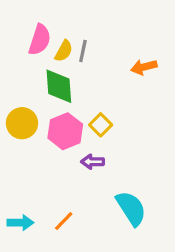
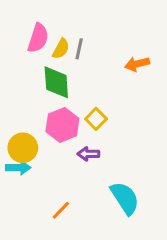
yellow circle: (22, 123) -> (23, 148), moved
cyan arrow: (20, 223) -> (18, 168), moved

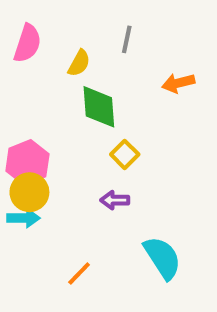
pink semicircle: (38, 38) -> (27, 43), moved
gray line: (79, 49) -> (127, 39), moved
green diamond: (56, 82) -> (99, 107), moved
pink hexagon: (62, 125) -> (27, 162), moved

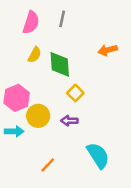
gray line: (127, 39) -> (62, 19), moved
pink semicircle: (27, 43) -> (31, 22), moved
yellow semicircle: (79, 63) -> (35, 55), moved
yellow circle: (29, 192) -> (38, 116), moved

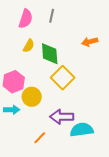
yellow square: (75, 93) -> (63, 78), size x1.6
purple arrow: (69, 121) -> (62, 117), moved, size x1.6
cyan semicircle: (98, 155) -> (82, 130), turned -65

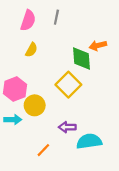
green diamond: (50, 54) -> (81, 59), moved
purple arrow: (62, 117) -> (67, 127), size x0.7

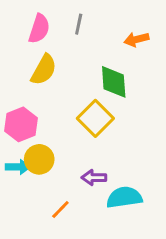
orange arrow: (98, 45) -> (136, 39), moved
yellow semicircle: (31, 50) -> (44, 70), size x1.5
yellow circle: (35, 105) -> (39, 159), moved

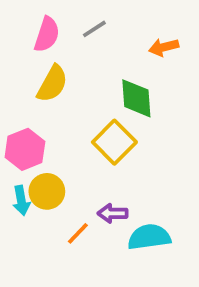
gray line: (79, 24) -> (94, 29), turned 45
cyan arrow: (18, 167) -> (21, 201), turned 80
orange line: (60, 210) -> (78, 233), moved

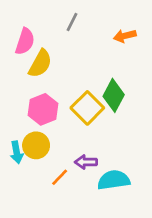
gray line: (94, 29) -> (72, 22), turned -30
pink semicircle: (47, 34) -> (25, 41), moved
green diamond: (136, 98) -> (114, 95), moved, turned 32
pink hexagon: (25, 149) -> (43, 109), moved

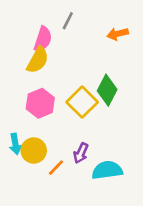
pink semicircle: (25, 41) -> (43, 39), moved
yellow circle: (36, 145) -> (34, 150), moved
purple arrow: (86, 162) -> (81, 153), turned -66

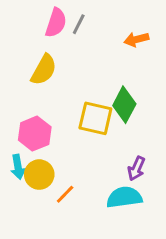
pink semicircle: (43, 39) -> (56, 23), moved
yellow square: (82, 102) -> (95, 118), turned -32
pink hexagon: (40, 103) -> (35, 134), moved
purple arrow: (81, 153) -> (136, 168), moved

